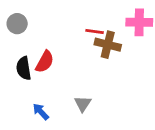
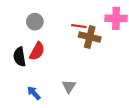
gray circle: (17, 24) -> (35, 22), moved

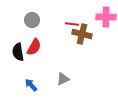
gray triangle: (69, 86) -> (63, 79), turned 32

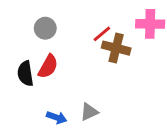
red line: (72, 24) -> (102, 34), turned -48
blue arrow: (31, 85) -> (57, 117), moved, turned 152

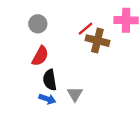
black semicircle: (25, 74) -> (50, 80), moved
gray triangle: (89, 112) -> (75, 94), turned -35

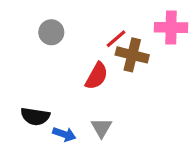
red semicircle: (40, 56) -> (97, 76), moved
black semicircle: (50, 80) -> (35, 116), moved, turned -72

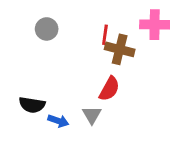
red line: (116, 39) -> (105, 35), turned -42
red semicircle: (97, 76) -> (109, 89), moved

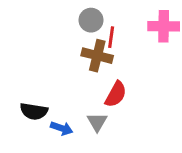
gray circle: (47, 29) -> (91, 20), moved
brown cross: (120, 49) -> (97, 56), moved

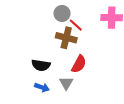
red line: (111, 37) -> (76, 25), turned -56
black semicircle: (34, 111) -> (41, 65), moved

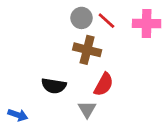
red line: (76, 25) -> (106, 21), moved
blue arrow: (42, 87) -> (18, 115), moved

